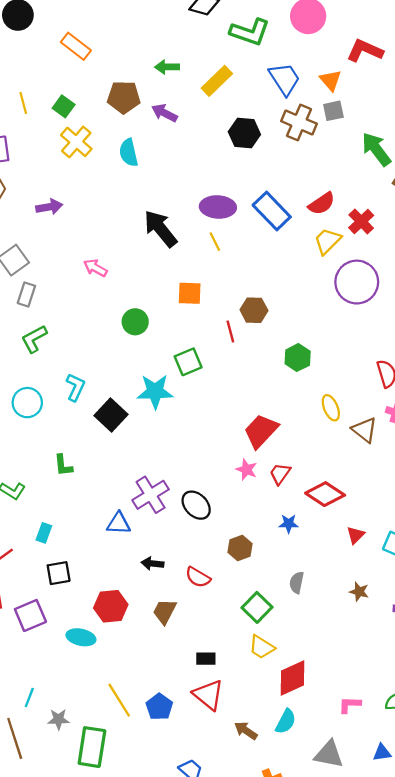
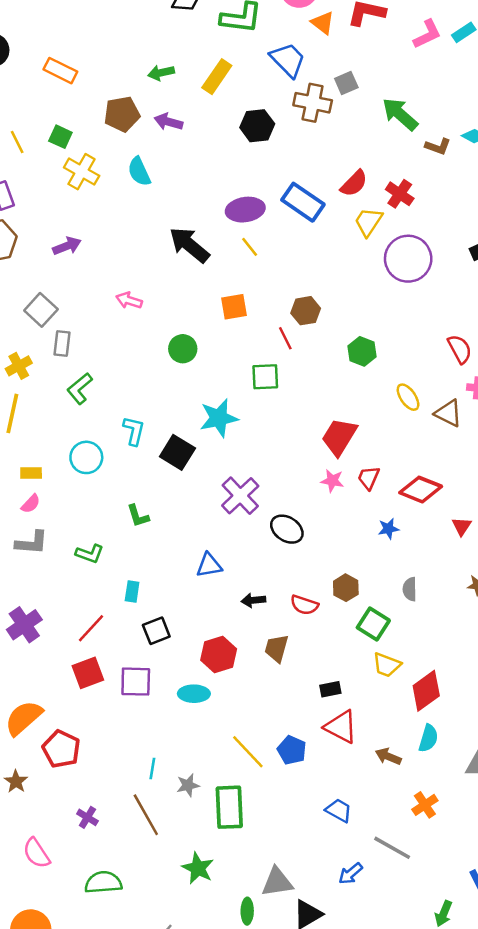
orange triangle: (331, 80) -> (323, 23), moved
green square: (188, 362) -> (265, 377), moved, turned 32
purple cross: (151, 495) -> (240, 496), moved
brown hexagon: (240, 548) -> (346, 588), moved
purple square: (30, 615) -> (136, 682), turned 36

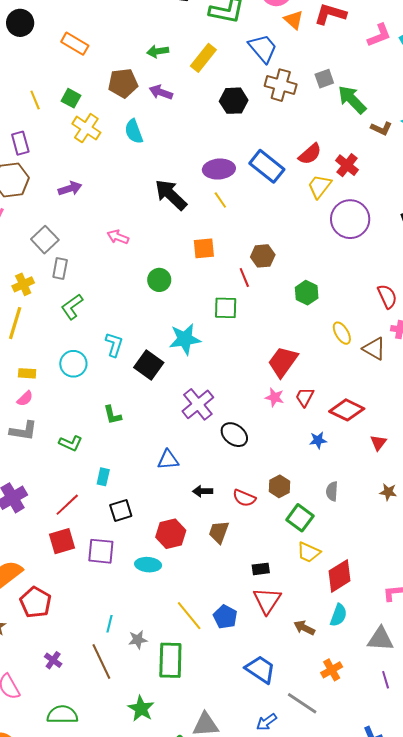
gray square: (346, 83) -> (324, 79), moved
red triangle: (341, 727) -> (267, 601), turned 32
blue trapezoid: (339, 810) -> (260, 669), size x1.4

